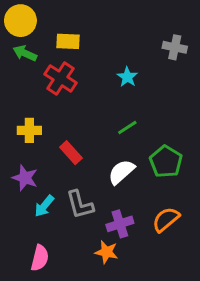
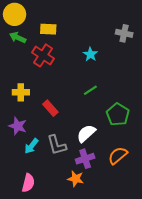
white semicircle: (121, 172) -> (86, 133), moved

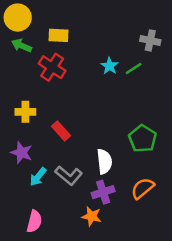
green line: (90, 90) -> (134, 68), moved
white semicircle: (86, 133) -> (104, 162), turned 126
gray L-shape: (57, 145) -> (69, 176), turned -35

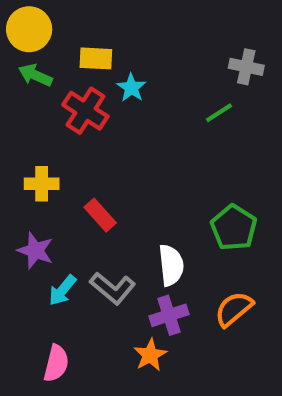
cyan star: (109, 66) -> (131, 88), moved
orange star: (92, 216) -> (150, 355), turned 30

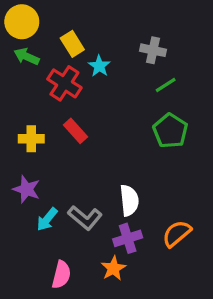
yellow rectangle: (96, 58) -> (72, 44), turned 55
gray cross: (246, 67) -> (153, 50), moved
red rectangle: (100, 215) -> (76, 131), moved
green pentagon: (234, 228) -> (170, 131), moved
pink semicircle: (56, 363) -> (61, 275), moved

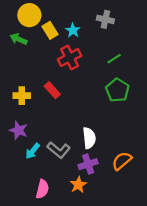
yellow circle: (22, 22) -> (29, 15), moved
gray cross: (153, 50) -> (105, 19), moved
cyan star: (99, 66) -> (73, 30), moved
red cross: (64, 83) -> (70, 58), moved, turned 30

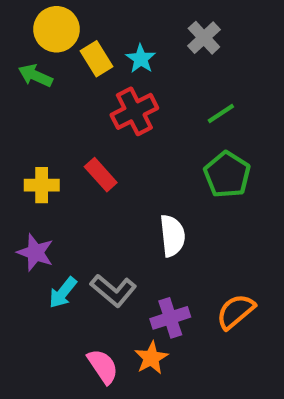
gray cross: (105, 19) -> (204, 38), turned 35
white semicircle: (89, 138) -> (172, 236), moved
pink semicircle: (42, 189) -> (103, 366), moved, turned -48

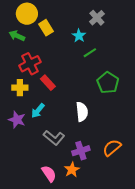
cyan star: (141, 59) -> (79, 36), moved
red cross: (134, 111) -> (30, 64), moved
green line: (221, 113) -> (90, 53), moved
cyan arrow: (63, 293) -> (38, 111), moved

